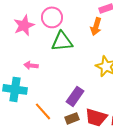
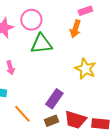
pink arrow: (31, 65) -> (10, 68), turned -112

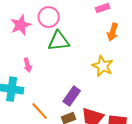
orange arrow: (75, 29) -> (113, 32), moved

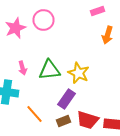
green triangle: (59, 41) -> (50, 70), moved
yellow star: (103, 66) -> (78, 73), moved

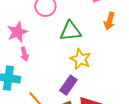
pink star: (16, 28) -> (17, 32), moved
green triangle: (50, 70) -> (70, 31), moved

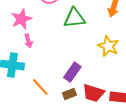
yellow star: (80, 59) -> (108, 46), moved

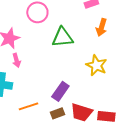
orange line: (40, 87) -> (28, 106), turned -66

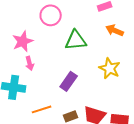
orange arrow: (101, 27) -> (115, 30), turned 96
purple rectangle: (60, 91) -> (69, 81), moved

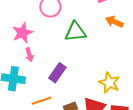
yellow star: (110, 68) -> (109, 83), moved
purple rectangle: (69, 81) -> (57, 73), moved

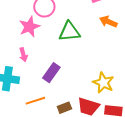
pink star: (22, 33) -> (29, 27), moved

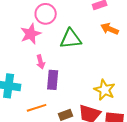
pink arrow: (23, 55) -> (41, 62), moved
purple rectangle: (51, 73) -> (53, 80), turned -30

